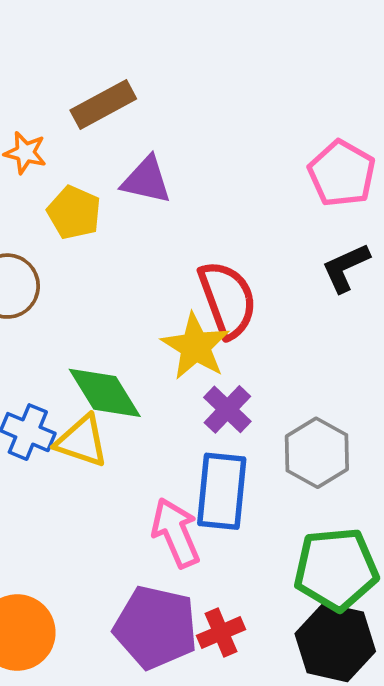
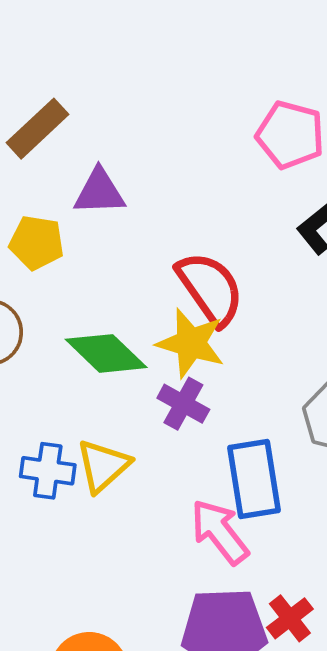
green diamond: (105, 393) -> (106, 353), moved
purple cross: (227, 409) -> (183, 404), moved
yellow triangle: (82, 441) -> (103, 466), turned -46

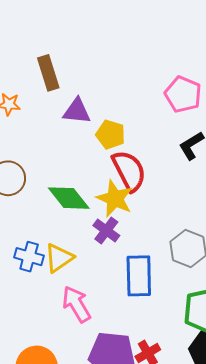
brown rectangle: (38, 129) -> (48, 73), turned -72
yellow pentagon: (37, 243) -> (111, 135), moved
pink arrow: (220, 532) -> (76, 304), moved

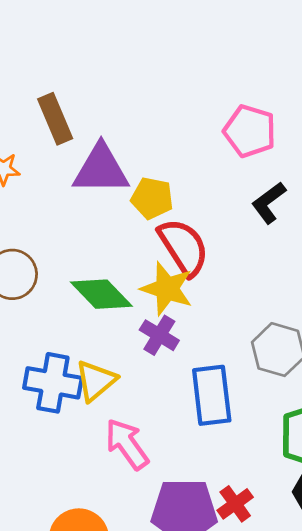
purple triangle: (77, 111) -> (101, 169), size x1.4
blue cross: (29, 257) -> (53, 383), size x1.4

